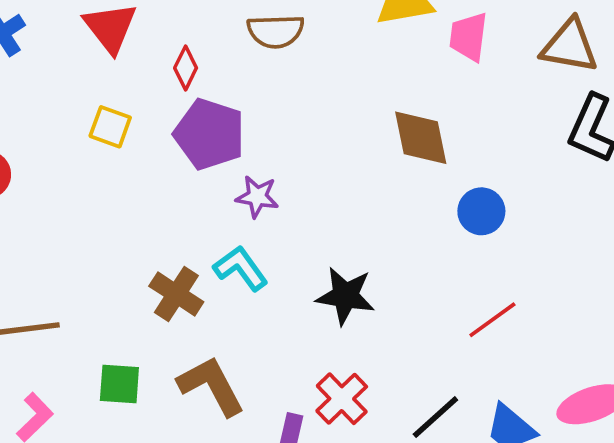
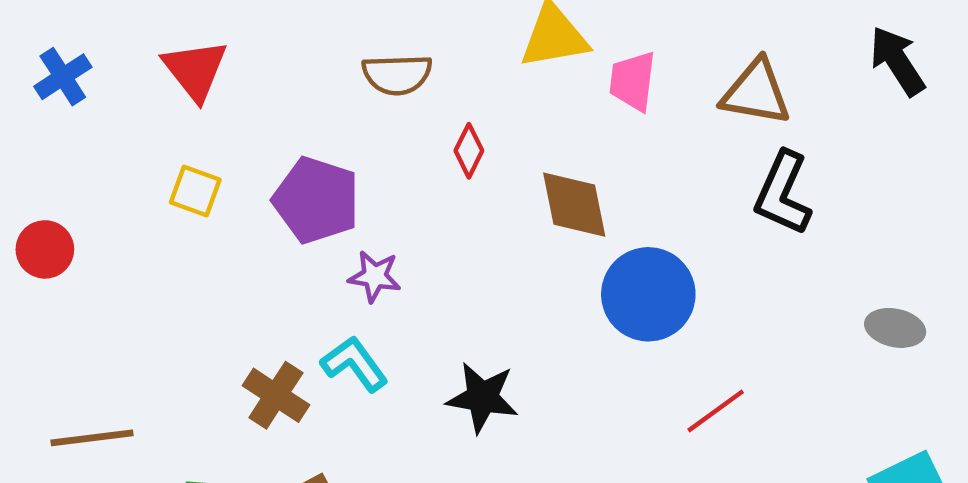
red diamond: (186, 68) -> (469, 151), moved
blue circle: (481, 211) -> (648, 294), size x1.6
red line: (492, 320) -> (716, 411), moved

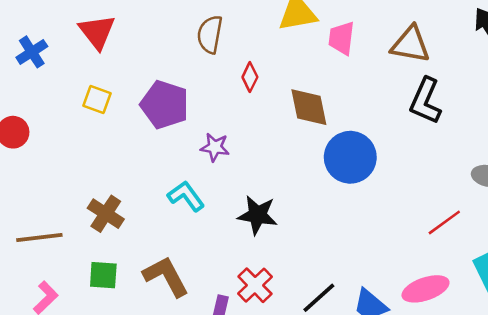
brown semicircle: (397, 74) -> (210, 34), turned 102
blue cross: (63, 77) -> (32, 52), moved
purple star: (375, 276) -> (215, 147), moved
brown cross: (276, 395) -> (106, 214), moved
red line: (716, 411) -> (444, 222), moved

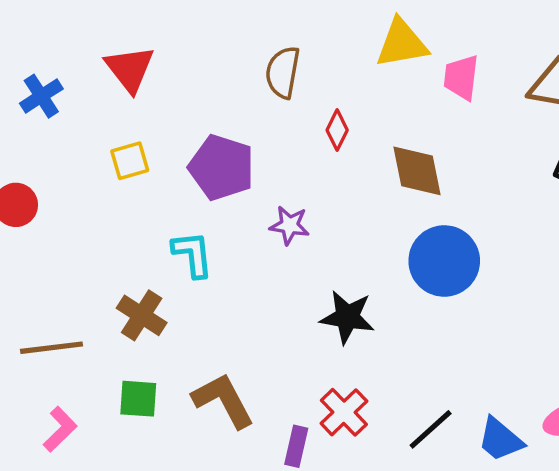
yellow square: (97, 100) -> (130, 161), turned -36
blue circle: (350, 157) -> (444, 261), moved
cyan L-shape: (186, 196) -> (193, 254), moved, turned 30

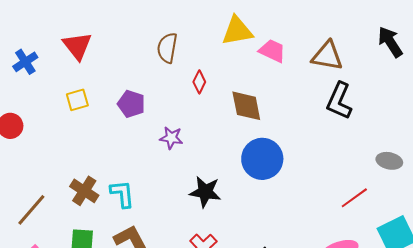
pink trapezoid: (461, 77) -> (272, 51), turned 108
purple pentagon: (222, 167) -> (131, 104), size x0.7
cyan L-shape: (193, 254) -> (122, 194), moved
brown line: (52, 348) -> (31, 210), turned -42

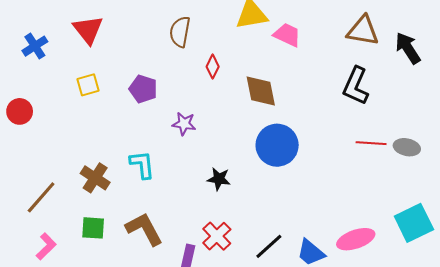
black arrow: (390, 42) -> (408, 48), moved
brown triangle: (327, 56) -> (363, 31), moved
black star: (205, 192) -> (219, 179), size x0.7
cyan L-shape: (122, 194) -> (142, 165), moved
red line: (354, 198) -> (371, 143), moved, turned 40

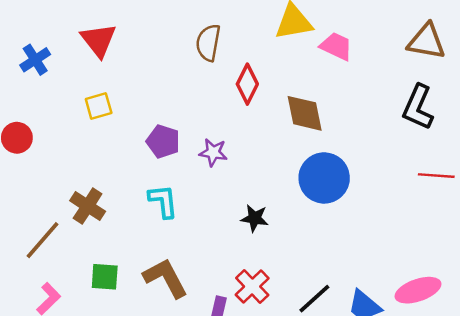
red diamond: (213, 67) -> (247, 84), size x1.4
purple pentagon: (143, 89) -> (163, 141), moved
brown cross: (95, 178) -> (88, 206), moved

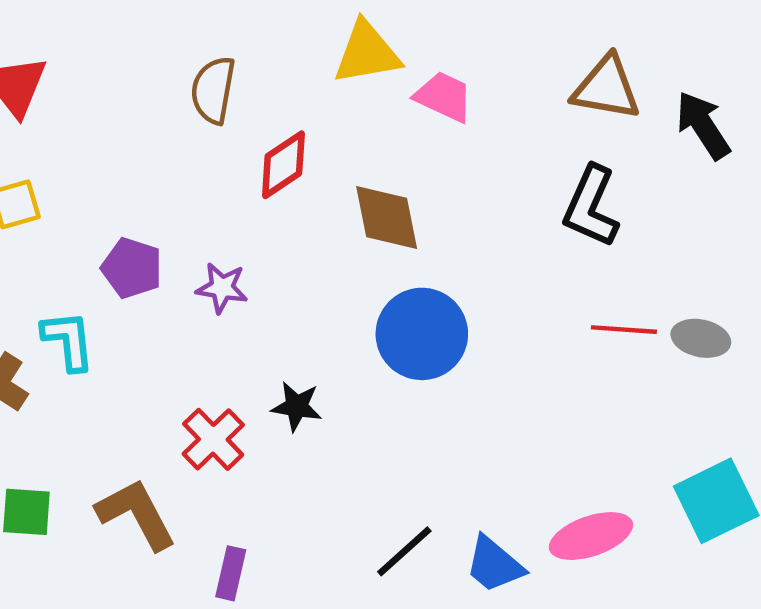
red diamond: (247, 84) -> (283, 165), turned 30
cyan L-shape: (163, 201) -> (68, 341), moved
red cross: (252, 286) -> (213, 439), moved

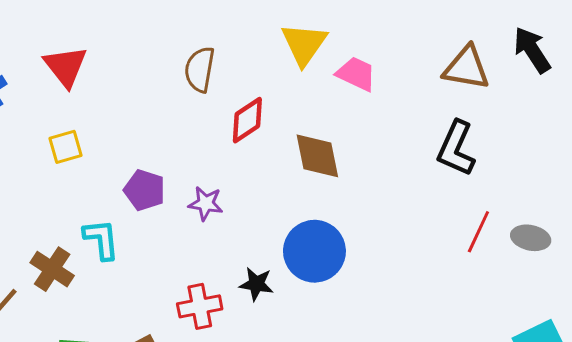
yellow triangle: (367, 53) -> (304, 44), turned -45
black arrow: (703, 125) -> (532, 50), moved
red line: (624, 330) -> (478, 232), turned -69
blue circle: (422, 334) -> (314, 251), moved
red cross: (213, 439) -> (200, 306), turned 33

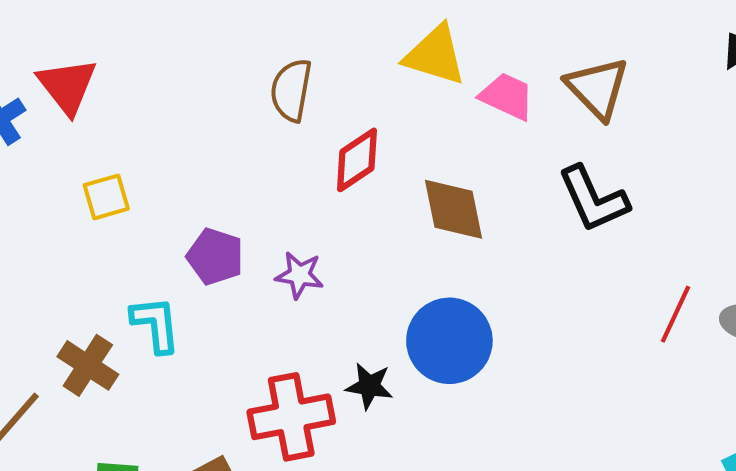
yellow triangle: (304, 44) -> (435, 55), turned -48
red triangle: (66, 66) -> (67, 86), moved
brown triangle: (467, 68) -> (597, 88), moved, turned 36
black L-shape: (456, 148) -> (593, 199), moved, turned -48
red cross: (200, 306) -> (291, 417), size x1.4

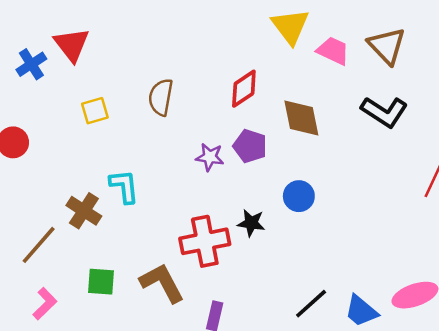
yellow triangle: (435, 55) -> (290, 26), turned 36
brown semicircle: (291, 90) -> (161, 97), moved
black L-shape: (593, 199) -> (384, 112), turned -33
purple pentagon: (215, 257) -> (250, 146), moved
blue circle: (449, 341) -> (299, 196), size x0.6

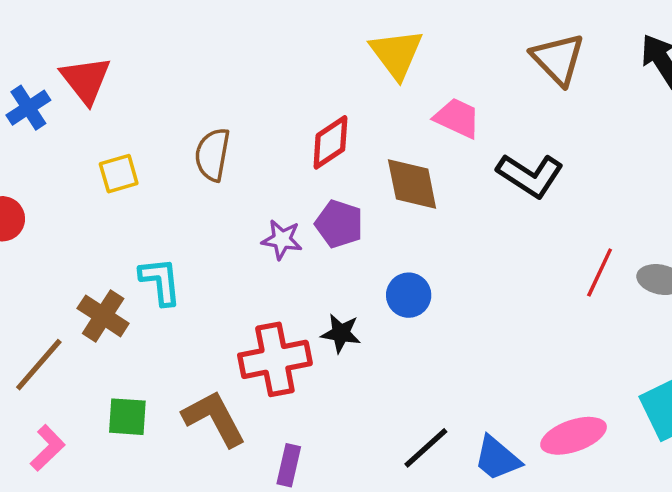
brown triangle: (387, 46) -> (558, 59), moved
pink trapezoid: (333, 51) -> (457, 118), moved

